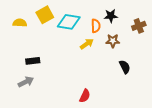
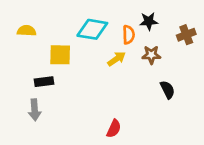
yellow square: (45, 15) -> (60, 55), moved, turned 30
gray arrow: (26, 82) -> (35, 110), turned 112

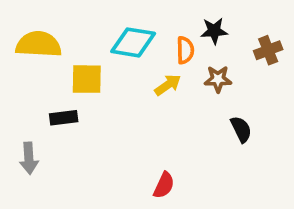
yellow semicircle: (27, 31) -> (39, 44), size x1.6
gray arrow: (35, 110) -> (29, 158), moved

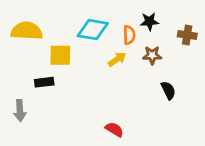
brown cross: (268, 50) -> (187, 35), turned 30
red semicircle: (164, 185) -> (114, 129), turned -84

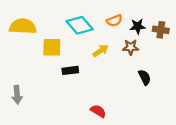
black star: (149, 22) -> (138, 26), moved
cyan diamond: (93, 30) -> (80, 25), turned 40
orange semicircle: (129, 35) -> (114, 21), moved, turned 70
black rectangle: (44, 82) -> (70, 70), moved

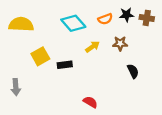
black star: (138, 26) -> (127, 15), moved
brown cross: (161, 30) -> (147, 18), moved
yellow square: (52, 47) -> (40, 56), moved, turned -30

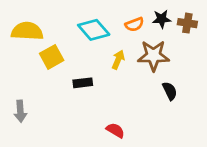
brown star: (120, 43) -> (153, 56), size x1.6
yellow arrow: (92, 47) -> (118, 60), turned -32
yellow square: (40, 56) -> (52, 57), moved

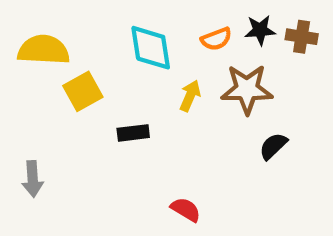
cyan diamond: (94, 30) -> (151, 48), turned 32
black semicircle: (170, 91) -> (273, 146), turned -108

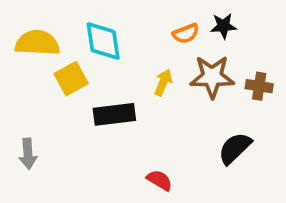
brown cross: (302, 37) -> (259, 86), moved
cyan diamond: (151, 48) -> (103, 41), moved
black rectangle: (133, 133) -> (114, 114), size x1.5
black semicircle: (273, 146) -> (235, 148), moved, size x1.4

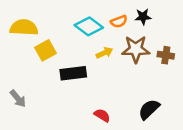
cyan diamond: (103, 41) -> (89, 26), moved, turned -44
yellow arrow: (163, 82) -> (104, 53), turned 42
black semicircle: (235, 148) -> (149, 109), moved
gray arrow: (28, 154) -> (18, 98), turned -36

